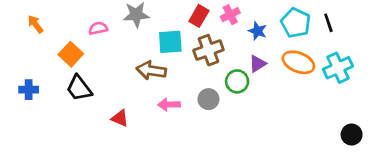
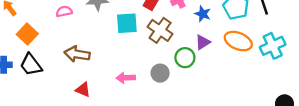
brown cross: (208, 50) -> (160, 30), turned -35
orange square: (71, 54) -> (27, 34), moved
brown arrow: (151, 70) -> (77, 54), moved
black trapezoid: (79, 88) -> (31, 65), moved

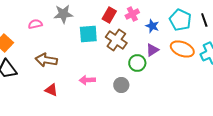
gray circle: (160, 73) -> (121, 85), moved

